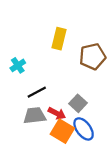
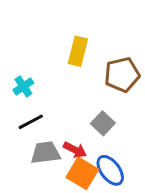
black line: (37, 92) -> (31, 122), moved
gray square: (78, 103) -> (103, 123), moved

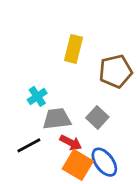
cyan cross: (23, 86) -> (37, 96), moved
black line: (31, 122) -> (29, 145), moved
gray trapezoid: (45, 153) -> (57, 119), moved

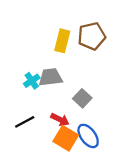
brown pentagon: (116, 71) -> (92, 36), moved
gray trapezoid: (57, 119) -> (51, 77), moved

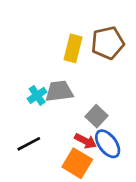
red arrow: (60, 120) -> (85, 141), moved
blue ellipse: (88, 136) -> (108, 144), moved

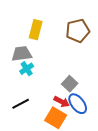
yellow rectangle: (73, 48) -> (36, 30), moved
gray trapezoid: (59, 91) -> (22, 54), moved

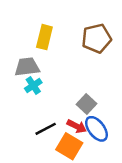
black line: (21, 104) -> (46, 129), moved

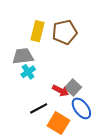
brown pentagon: (96, 38) -> (65, 32), moved
red arrow: (77, 126) -> (61, 91), moved

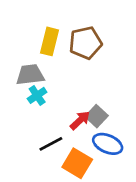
red arrow: (61, 91) -> (80, 120), turned -70
blue ellipse: (81, 108) -> (108, 144), turned -30

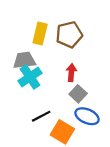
cyan cross: (37, 95) -> (30, 77), size x1.5
red arrow: (80, 120) -> (71, 73), moved, turned -42

